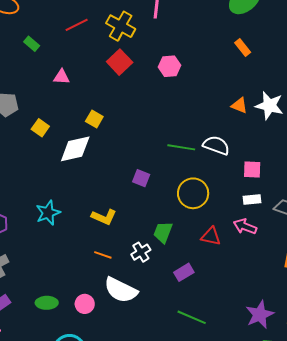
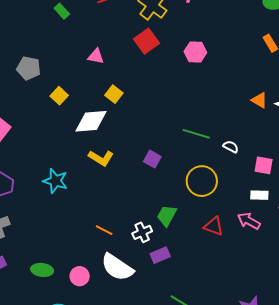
pink triangle: (61, 77) -> (96, 56), moved
white semicircle: (216, 145) -> (231, 147), moved, size x0.6
cyan star: (48, 213) -> (55, 181), turned 30
yellow L-shape: (104, 217) -> (101, 158), moved
purple rectangle: (184, 272) -> (160, 255), moved

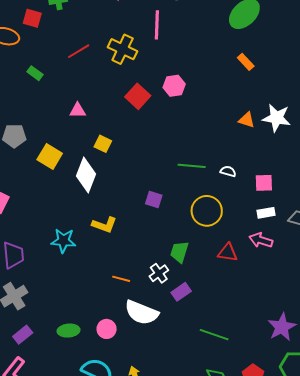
red square: (146, 41) -> (138, 96), moved
yellow square: (59, 96) -> (50, 156), size x1.4
white diamond: (91, 121) -> (86, 175), turned -52
yellow L-shape: (101, 158) -> (104, 225), moved

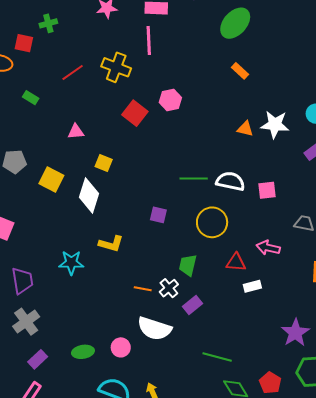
white semicircle: (228, 171) -> (230, 181), size x1.8
white rectangle: (266, 213) -> (252, 286), moved
orange line: (121, 279) -> (143, 289), moved
green line: (214, 335) -> (217, 357), moved

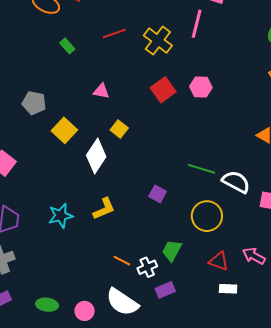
yellow L-shape: (111, 244) -> (104, 209), turned -55
cyan star: (71, 263) -> (61, 216), turned -30

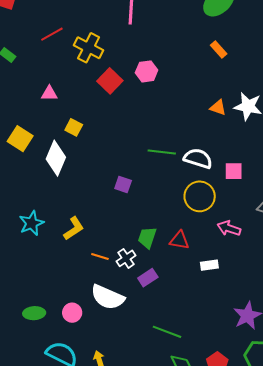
yellow cross: (158, 41) -> (89, 48), moved
yellow L-shape: (104, 209) -> (74, 228), moved
yellow circle: (207, 216) -> (200, 196), moved
red triangle: (219, 261) -> (179, 240), moved

